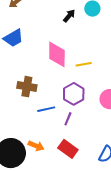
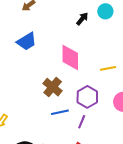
yellow line: (84, 64) -> (108, 68), moved
brown cross: (27, 87) -> (53, 87), moved, turned 30

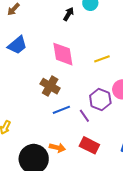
purple hexagon: (87, 97) -> (100, 99), moved
purple line: (82, 122) -> (84, 116), turned -48

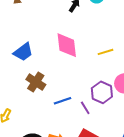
blue trapezoid: (17, 45) -> (23, 52), moved
brown cross: (50, 86) -> (36, 82), moved

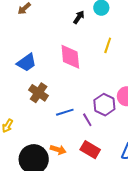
yellow line: (105, 52) -> (108, 45), moved, turned -56

